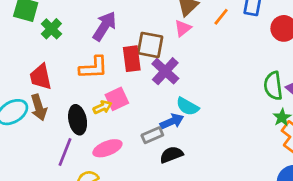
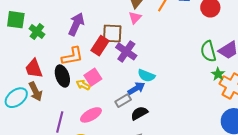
red rectangle: (132, 59) -> (100, 46), turned 48
yellow arrow: (102, 107) -> (83, 85), turned -120
black ellipse: (78, 120) -> (62, 76), moved

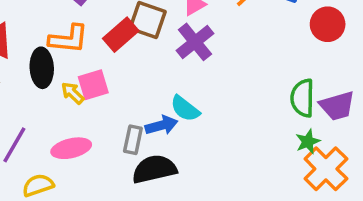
purple cross: (126, 51) -> (195, 42), moved
gray rectangle: (123, 101) -> (133, 140), turned -63
black semicircle: (139, 113) -> (154, 169), size x1.4

